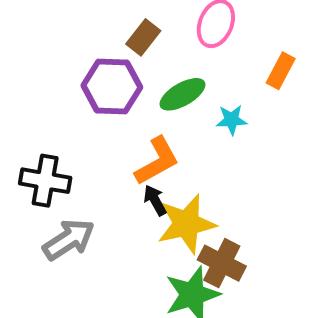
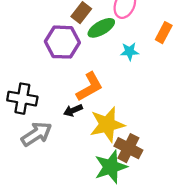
green ellipse: (183, 94) -> (101, 28), moved
cyan star: (232, 120) -> (130, 51), moved
black arrow: (155, 200) -> (73, 110), moved, turned -84

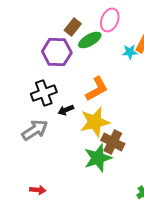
cyan star: (130, 51) -> (130, 52), moved
orange L-shape: (90, 87) -> (97, 89), moved
black cross: (22, 99) -> (44, 93), moved, turned -30

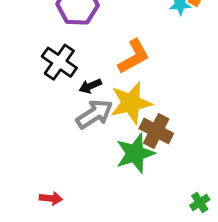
black cross: (44, 93) -> (59, 62), turned -35
gray arrow: (35, 130) -> (94, 114), moved

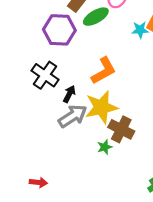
black arrow: (90, 86) -> (69, 94), turned 140
green star: (135, 153) -> (105, 147), size x0.5

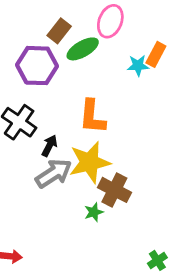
orange L-shape: (104, 71) -> (92, 117), turned 124

